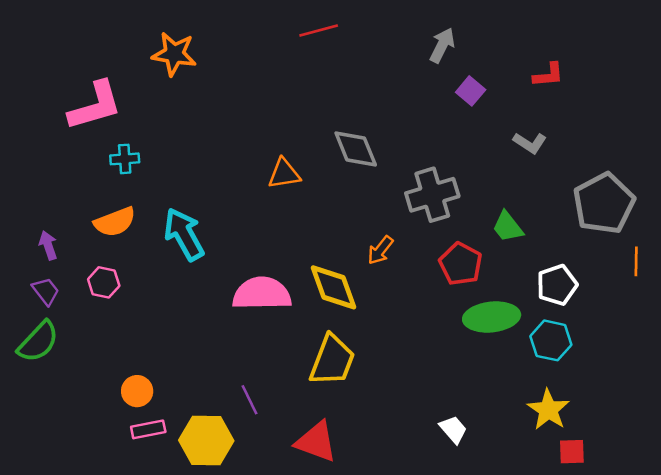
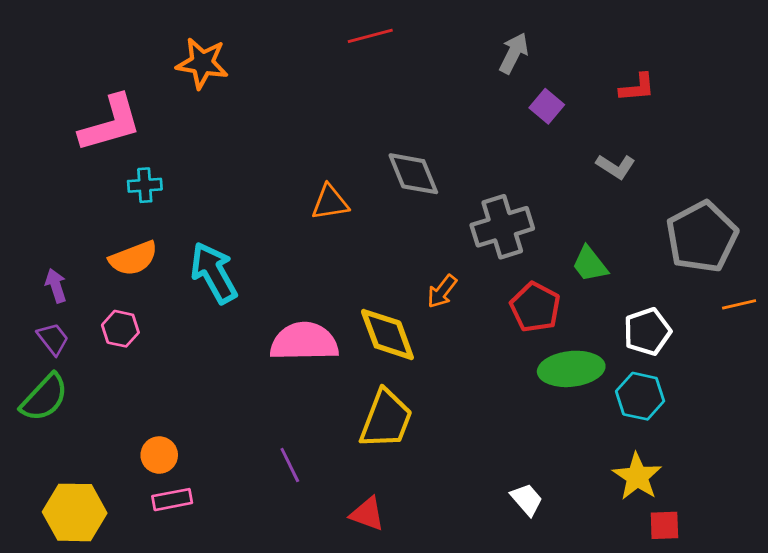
orange line: (636, 261) -> (739, 304), turned 76
yellow hexagon: (206, 440) -> (75, 512), moved
red triangle: (316, 442) -> (367, 514), size x0.7

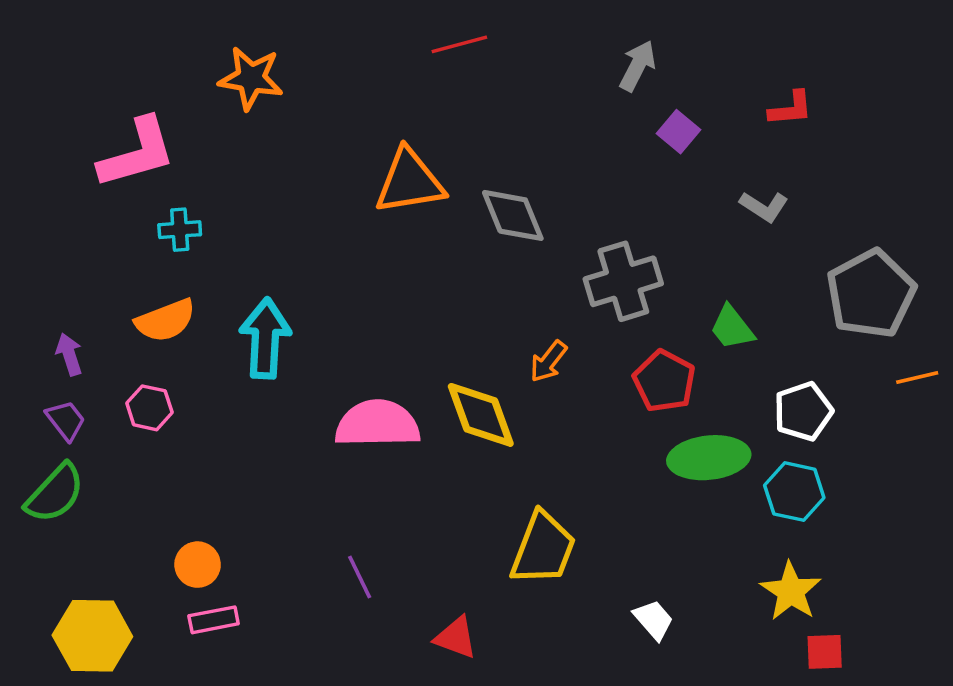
orange triangle: (330, 202) -> (410, 182), moved, size x1.5
cyan arrow: (214, 273) -> (265, 338), turned 32
yellow trapezoid: (386, 419) -> (543, 549), moved

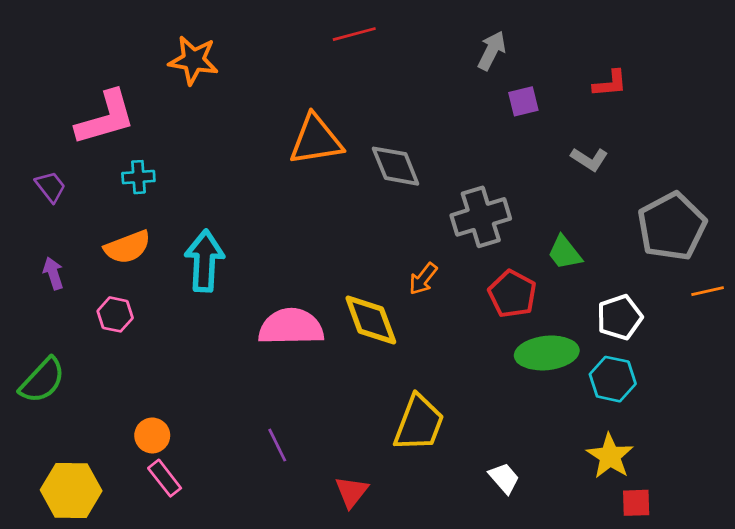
purple square: (678, 132) -> (523, 101), turned 36
purple trapezoid: (66, 420) -> (51, 187), moved
pink rectangle: (214, 620) -> (165, 478), turned 63
red triangle: (456, 638) -> (352, 492), turned 48

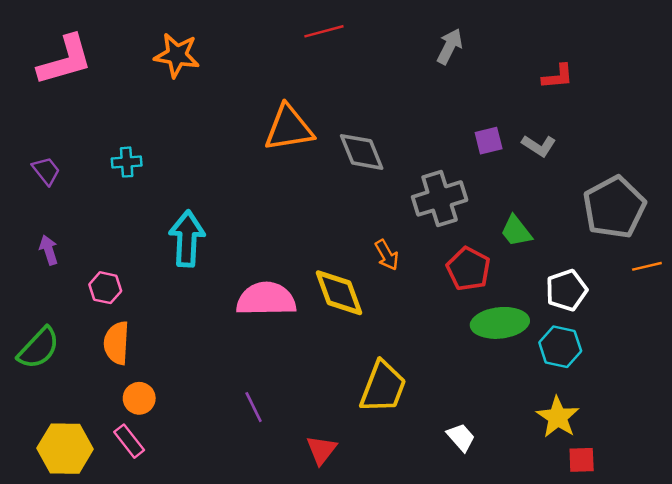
purple square: (523, 101) -> (489, 141), moved
pink L-shape: (105, 118) -> (65, 60), moved
orange semicircle: (127, 247) -> (117, 343), moved, turned 114
orange arrow: (423, 279) -> (387, 255), turned -68
pink rectangle: (165, 478) -> (129, 441), moved

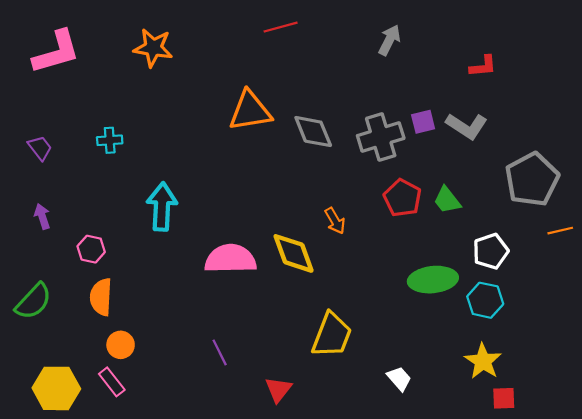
gray L-shape: (539, 146) -> (467, 126), size x1.4
gray cross: (440, 198) -> (381, 137), moved
red pentagon: (468, 269) -> (402, 198), moved

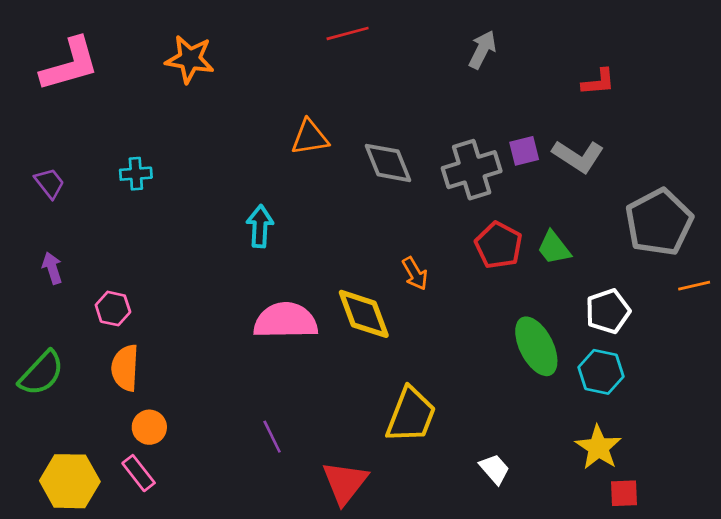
orange triangle: (250, 111) -> (310, 137), size x0.7
cyan arrow: (162, 207) -> (260, 226), moved, size x0.7
green ellipse: (433, 280) -> (536, 346), turned 69
red triangle: (278, 389) -> (345, 482), size x1.4

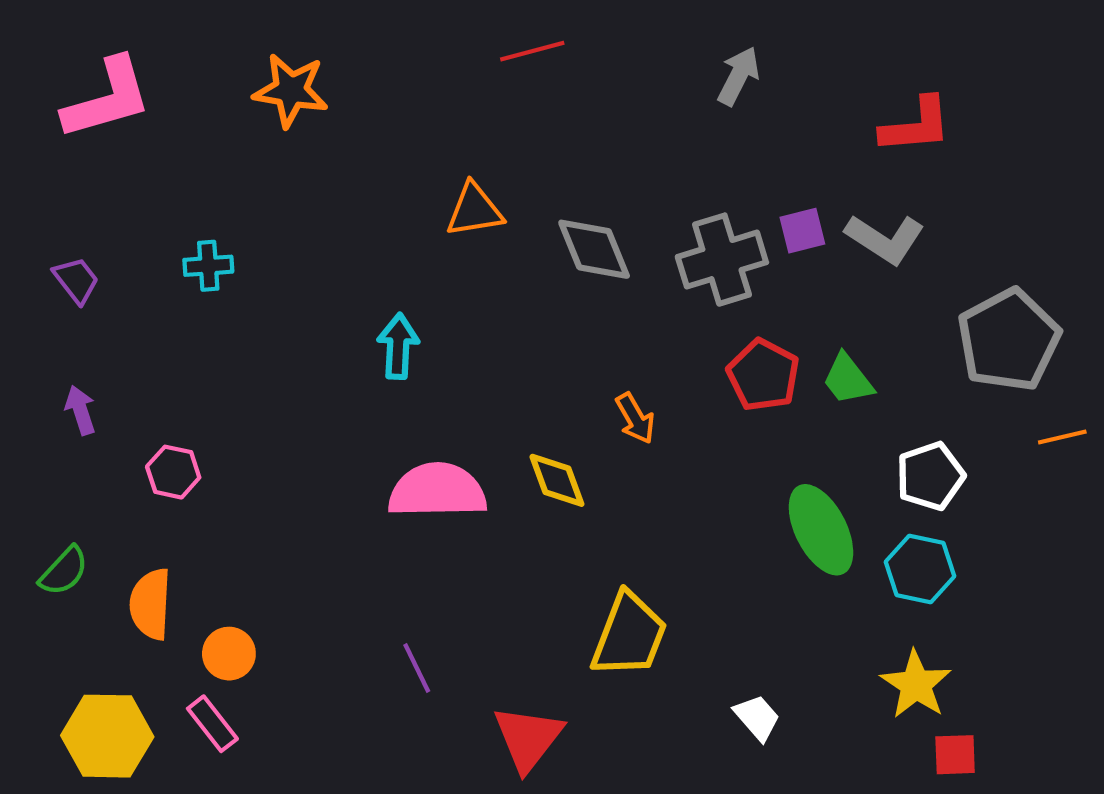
red L-shape: (598, 82) -> (916, 125), size x1.4
yellow diamond: (364, 314) -> (557, 480), size x0.7
orange semicircle: (125, 368) -> (151, 604), moved
green semicircle: (41, 373) -> (64, 571), size x0.7

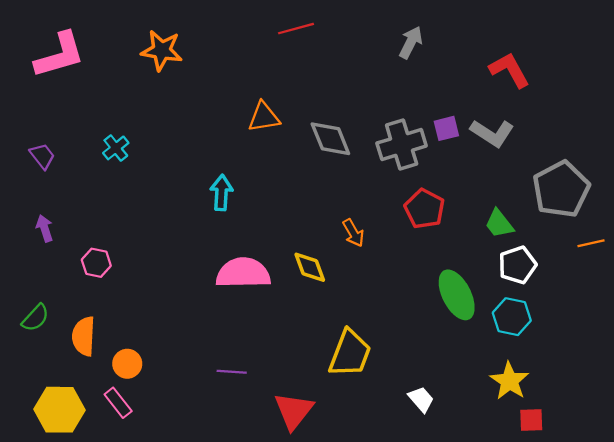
red L-shape: (916, 125) -> (509, 70), turned -114
cyan cross: (208, 266) -> (116, 148), turned -35
green trapezoid: (848, 379) -> (499, 224), moved
purple line: (417, 668) -> (232, 372), turned -60

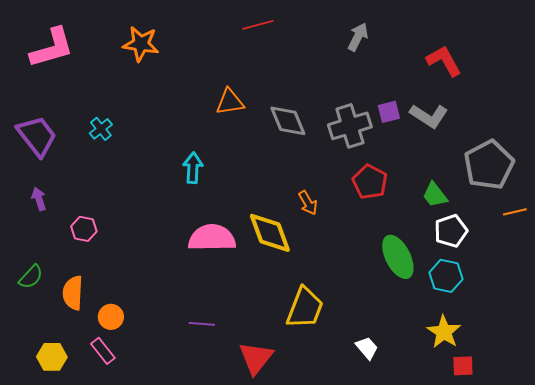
purple trapezoid: (42, 156) -> (37, 136), size x1.8
yellow diamond: (310, 267) -> (270, 233), size x1.5
yellow hexagon: (60, 410) -> (52, 357), size x0.7

